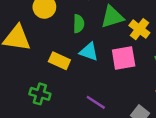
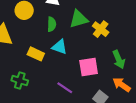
pink square: (124, 58) -> (89, 67), moved

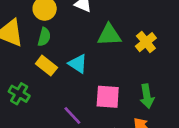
green semicircle: (52, 24) -> (44, 37), moved
yellow cross: (101, 29) -> (146, 42), moved

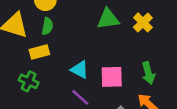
cyan triangle: (78, 64) -> (80, 70), moved
yellow rectangle: (46, 66) -> (39, 52), moved, turned -48

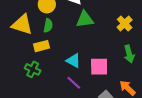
green triangle: (108, 19) -> (85, 19), moved
green arrow: (148, 73) -> (129, 54), moved

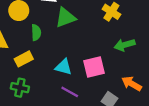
green semicircle: (48, 26) -> (36, 33), moved
green arrow: (129, 54) -> (125, 45), turned 102

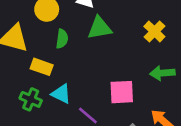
yellow rectangle: (24, 59) -> (42, 67), turned 36
cyan triangle: (64, 67) -> (61, 94), moved

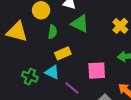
green triangle: (100, 28) -> (80, 24), turned 36
yellow rectangle: (42, 67) -> (63, 53), moved, turned -42

